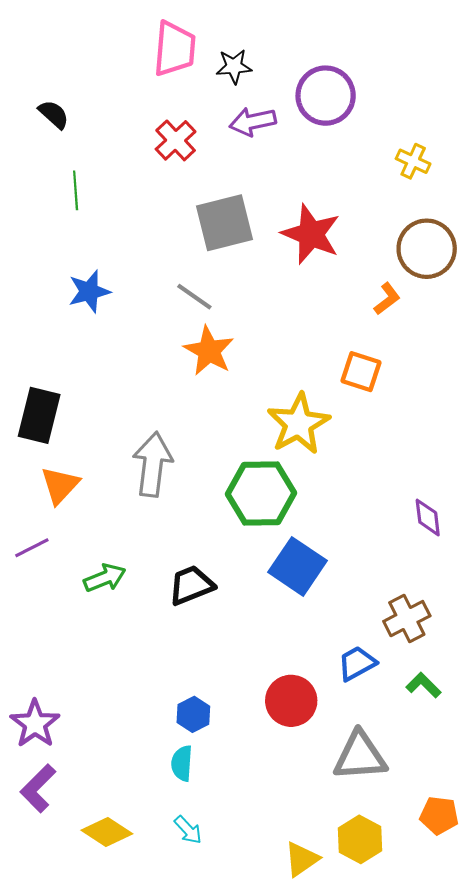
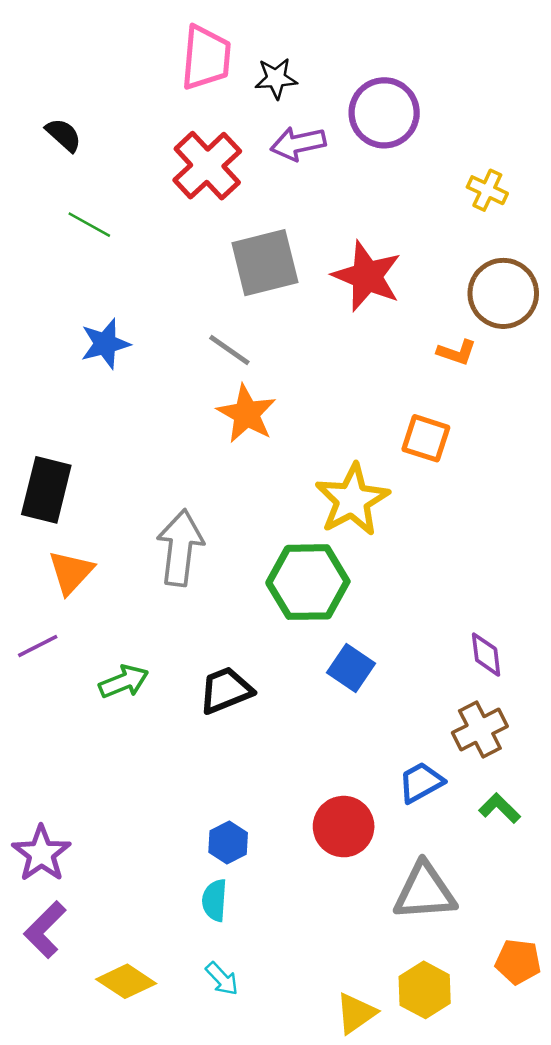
red cross: (176, 140) -> (207, 166), size x1.4
green line: (76, 190) -> (89, 225), turned -57
orange L-shape: (387, 299) -> (457, 352), turned 56
purple diamond: (428, 517) -> (486, 655), moved
blue square: (297, 566) -> (351, 668), size x0.7

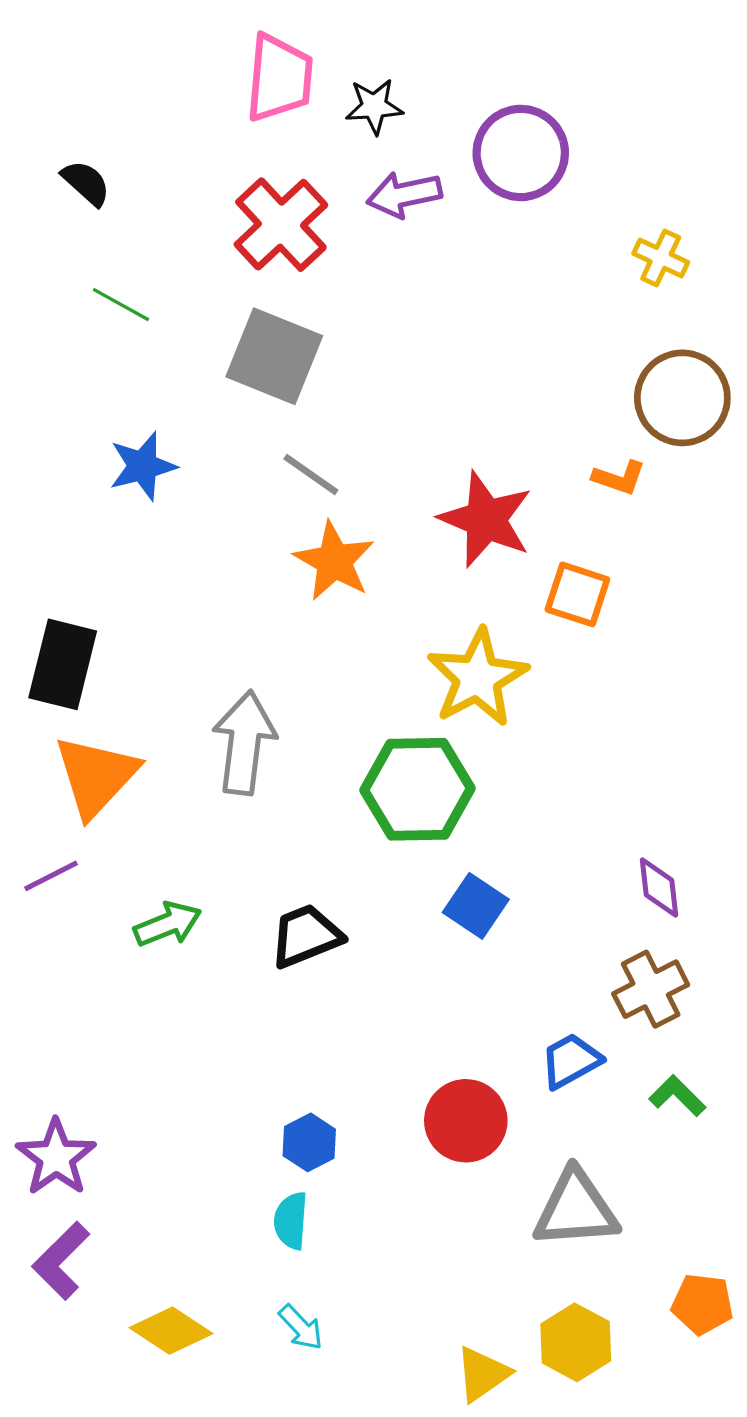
gray square: (265, 263) -> (274, 356), moved, turned 36
red star: (367, 276) -> (486, 519), moved
orange triangle: (71, 572) -> (96, 776), size x1.4

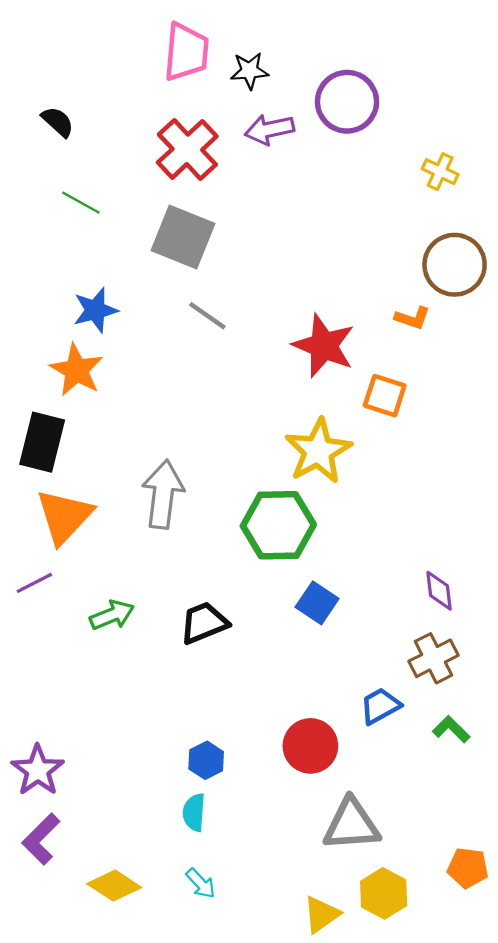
orange star: (334, 561) -> (76, 370), moved
gray triangle: (576, 1209) -> (351, 825), moved

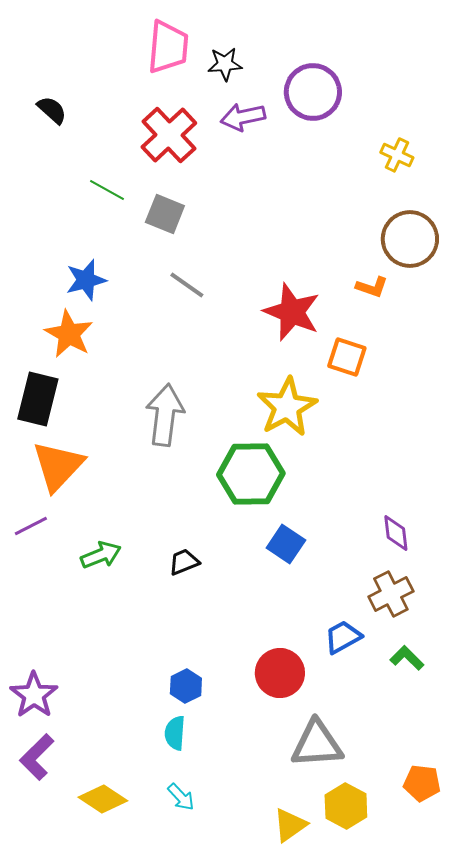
green line: (81, 203) -> (107, 190), moved
gray square: (183, 237) -> (165, 214), size x0.7
gray arrow: (163, 494) -> (165, 415), moved
black trapezoid: (204, 623) -> (184, 562), size x0.7

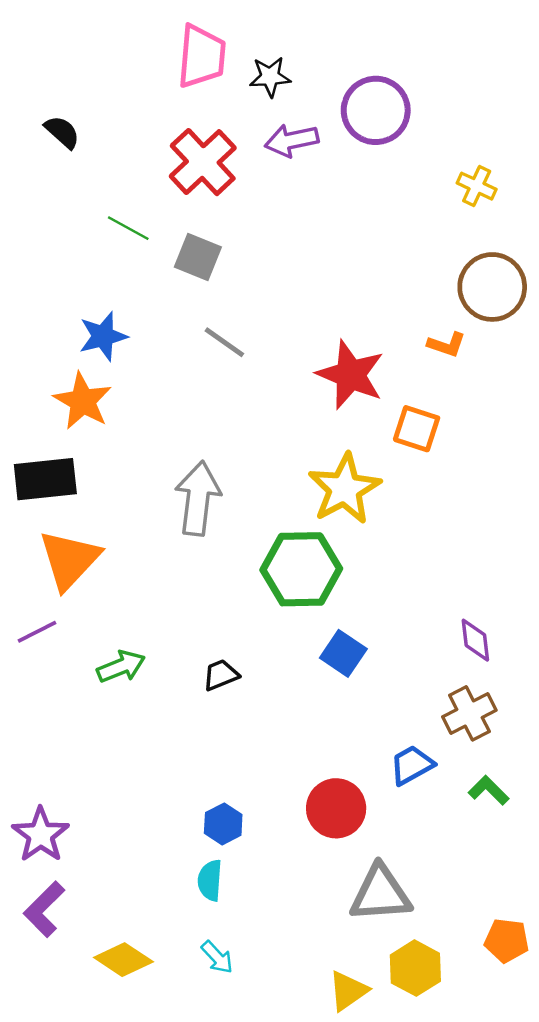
black rectangle: (38, 399) -> (45, 479), turned 70

